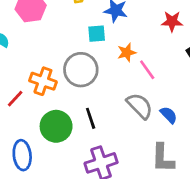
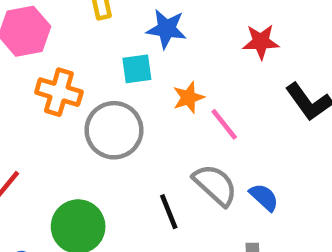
orange cross: (43, 81) -> (59, 92), moved
black line: (91, 118) -> (169, 212), moved

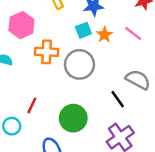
orange star: (188, 97) -> (104, 35), moved
pink line: (224, 124) -> (133, 33), moved

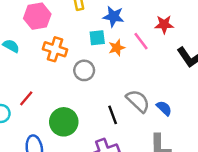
pink line: (133, 33) -> (141, 41), moved
gray circle: (79, 64) -> (84, 70), size x0.7

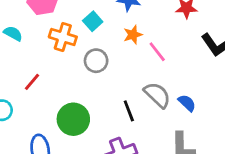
cyan square: (97, 38) -> (93, 21), moved, turned -35
pink line: (141, 41) -> (157, 52), moved
red line: (26, 98) -> (32, 82), moved

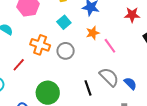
orange cross: (63, 37) -> (40, 45), moved

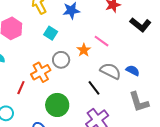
orange star: (93, 33) -> (84, 50), moved
orange cross: (40, 45) -> (41, 72), moved, turned -30

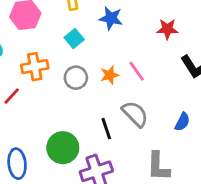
blue semicircle: (133, 70) -> (182, 122), moved, turned 72
orange cross: (41, 72) -> (35, 67), moved
green circle: (57, 105) -> (63, 148), moved

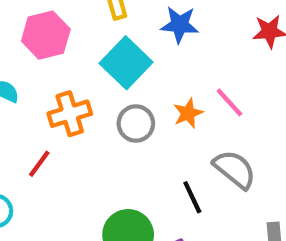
cyan square: (74, 38) -> (126, 63), size x1.6

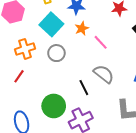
orange star: (188, 113) -> (82, 28), moved
red line: (39, 164) -> (19, 76), moved

